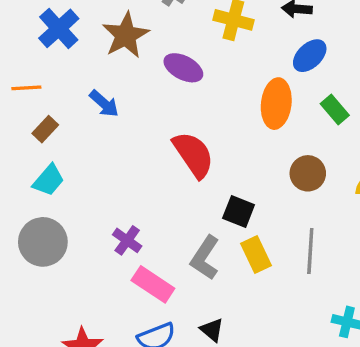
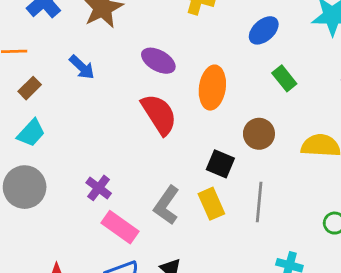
purple ellipse: (183, 68) -> (158, 61), moved
orange ellipse: (276, 104) -> (212, 88), moved
black square: (239, 211) -> (220, 164), moved

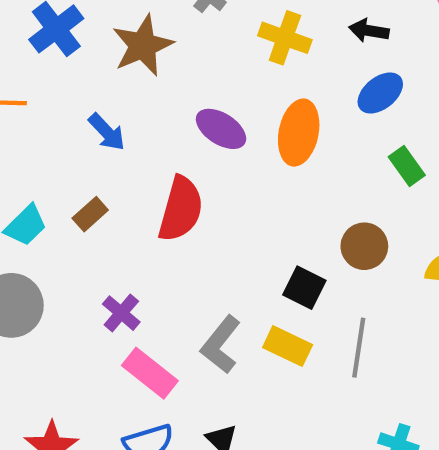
brown rectangle: (30, 88) -> (90, 214), moved
orange ellipse: (212, 88) -> (299, 133), moved
red semicircle: (159, 114) -> (181, 209), moved, turned 45
yellow rectangle: (211, 204) -> (288, 346), turned -44

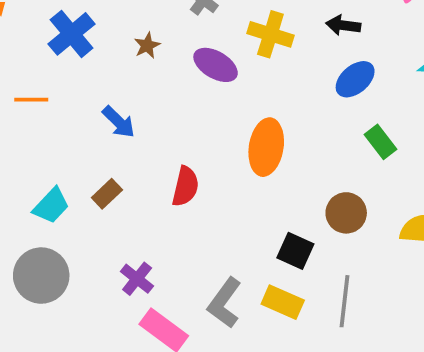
brown star: (143, 45) -> (147, 46), size x0.5
purple ellipse: (221, 129) -> (216, 65), moved
orange ellipse: (299, 133) -> (266, 147), moved
red semicircle: (181, 209) -> (185, 186), size x0.7

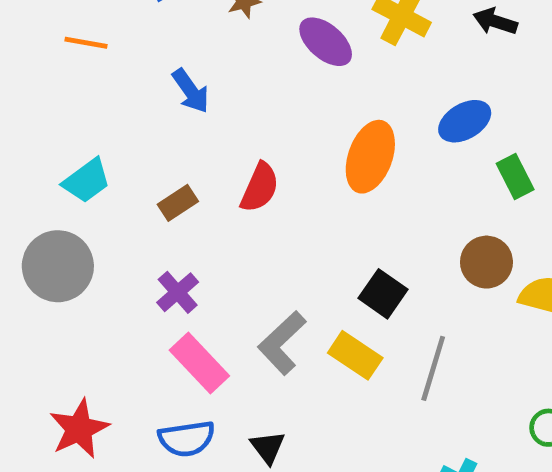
blue ellipse: (355, 79) -> (465, 121), moved
brown rectangle: (107, 194) -> (178, 203), moved
brown circle: (346, 213) -> (486, 262), moved

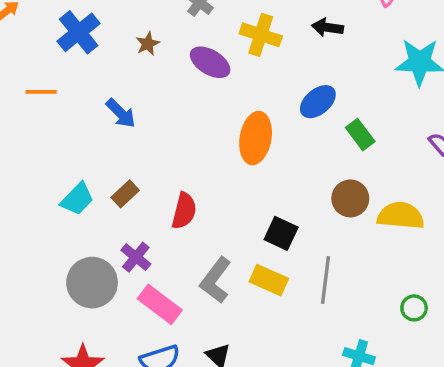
cyan trapezoid: (87, 181) -> (77, 199), moved
red semicircle: (260, 187) -> (184, 211), moved
gray circle: (58, 266) -> (92, 283), moved

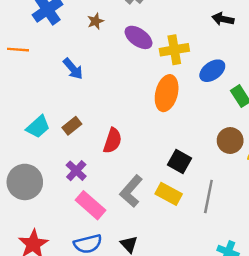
yellow cross: (261, 35) -> (174, 50), moved, turned -32
gray circle: (92, 283) -> (25, 182), moved

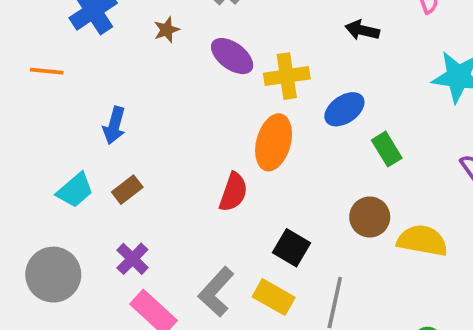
blue arrow: (73, 69) -> (114, 125), moved, turned 55
red semicircle: (113, 141) -> (233, 192), moved

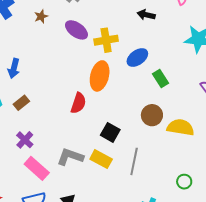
gray L-shape: (216, 292) -> (70, 157), turned 68

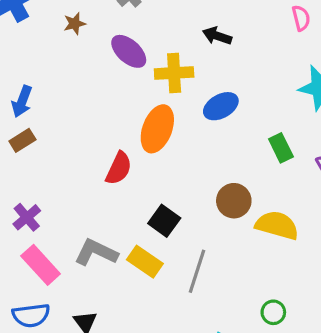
black arrow: (146, 15) -> (217, 36), moved
green rectangle: (161, 78) -> (281, 148), moved
brown rectangle: (21, 103) -> (22, 140), moved

